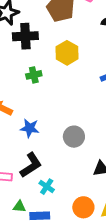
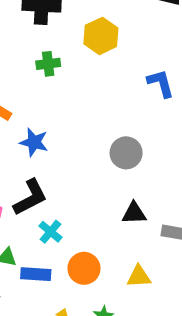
gray circle: (74, 137) -> (126, 153), moved
orange circle: (83, 207) -> (84, 268), moved

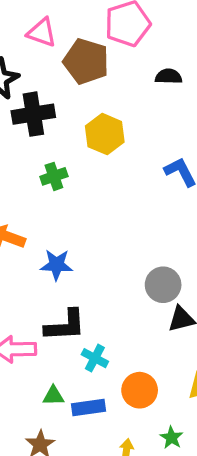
gray circle: (126, 153) -> (163, 285), moved
black L-shape: (30, 197) -> (65, 325), turned 36

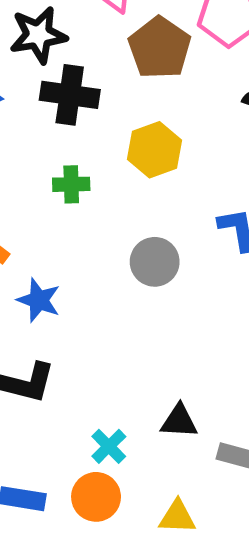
gray circle: (163, 285) -> (155, 262), moved
cyan cross: (95, 358) -> (109, 446), moved

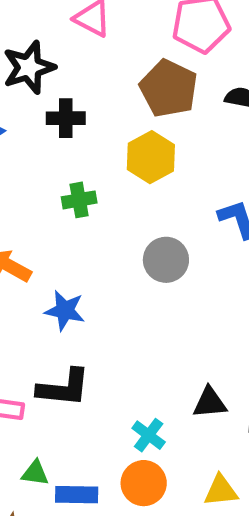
brown pentagon: (160, 48) -> (169, 88), moved
black cross: (70, 95) -> (66, 118), size x0.7

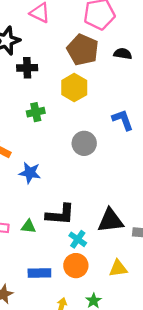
black L-shape: (64, 388) -> (60, 214), moved
black triangle: (210, 403) -> (111, 221), size x1.4
green triangle: (35, 473) -> (28, 226), moved

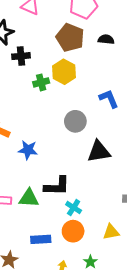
green cross: (36, 112) -> (41, 82), moved
black triangle: (111, 221) -> (99, 152), moved
green triangle: (28, 226) -> (29, 198), size x1.5

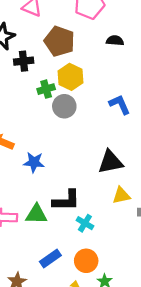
brown pentagon: (70, 38) -> (60, 41), moved
gray circle: (75, 121) -> (64, 106), moved
orange circle: (73, 231) -> (86, 261), moved
yellow triangle: (111, 232) -> (121, 195), moved
blue rectangle: (41, 239) -> (50, 258), turned -30

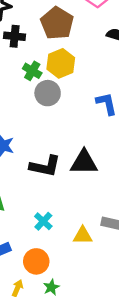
green cross: (46, 89) -> (32, 71), turned 35
yellow triangle: (121, 195) -> (83, 236), moved
black L-shape: (66, 200) -> (45, 166), moved

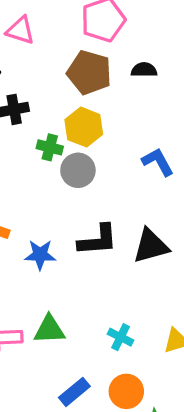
brown pentagon: (57, 23) -> (89, 73), moved
black L-shape: (45, 166) -> (98, 240), moved

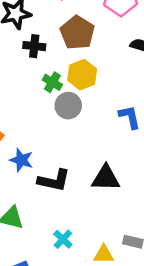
brown pentagon: (89, 73) -> (77, 33), moved
black L-shape: (98, 240) -> (54, 180), moved

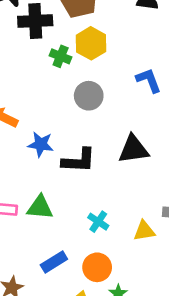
black cross: (34, 46) -> (35, 21), size x1.4
gray circle: (68, 106) -> (89, 96), moved

